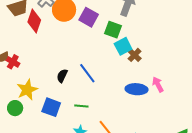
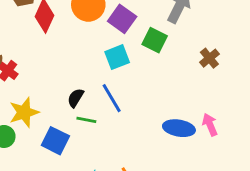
cyan square: (123, 46) -> (117, 57), moved
brown cross: (135, 55) -> (209, 58), moved
green line: (81, 106) -> (86, 120), moved

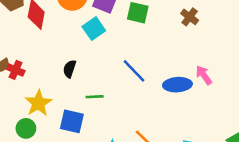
cyan square: (117, 57) -> (94, 29), moved
black semicircle: (76, 98) -> (70, 69), moved
blue line: (112, 98) -> (134, 71), moved

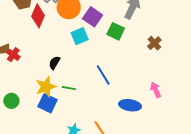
blue ellipse: (177, 85) -> (130, 105), moved
yellow star: (38, 103) -> (46, 87), moved

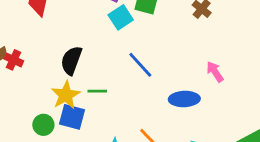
cyan square: (80, 36) -> (121, 17), moved
black semicircle: (54, 63) -> (71, 60), size x1.5
green circle: (11, 101) -> (43, 125), moved

